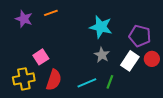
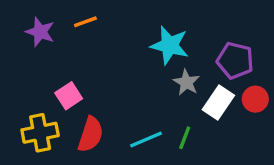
gray star: (102, 55) -> (186, 82), moved

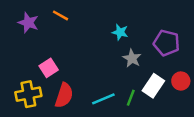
orange line: (85, 22) -> (61, 15), turned 49
cyan star: (170, 45) -> (120, 32), size x0.6
red circle: (255, 99) -> (181, 81), moved
white rectangle: (218, 102) -> (153, 86), moved

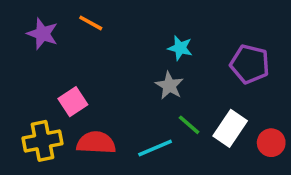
gray star: (132, 58) -> (169, 86), moved
red circle: (181, 81) -> (271, 143), moved
red semicircle: (64, 95) -> (96, 143), turned -105
green line: (131, 98) -> (189, 125), moved, turned -70

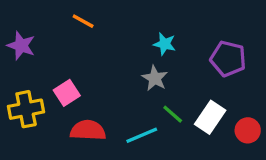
purple star: (43, 34) -> (21, 46), moved
yellow cross: (43, 141) -> (26, 109), moved

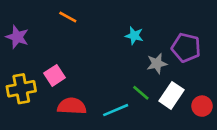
gray star: (155, 78) -> (157, 64), moved, turned 30

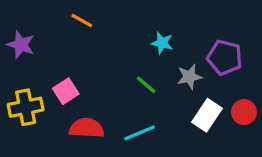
green line: (141, 93) -> (146, 85), moved
red circle: (202, 106) -> (244, 112), moved

